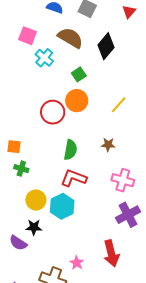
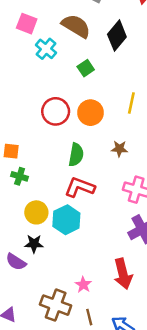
orange circle: (77, 101) -> (90, 113), moved
yellow line: (119, 105) -> (131, 103), turned -30

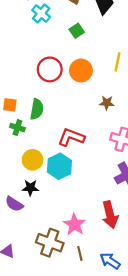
green semicircle: (76, 155) -> (37, 109), moved
pink star: (83, 285) -> (74, 224), size x1.5

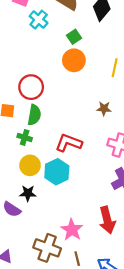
red circle: (50, 69) -> (31, 87), moved
orange circle: (81, 71) -> (74, 60), moved
green cross: (17, 128) -> (25, 137), moved

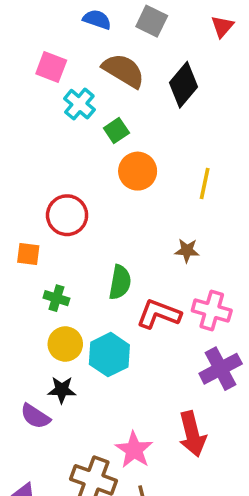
green square: (74, 37) -> (116, 131), moved
green semicircle: (34, 115) -> (120, 282), moved
red L-shape: (69, 143) -> (159, 314), moved

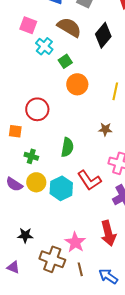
red L-shape: (159, 314) -> (89, 180), moved, turned -145
black star: (62, 390) -> (25, 235), moved
purple semicircle: (35, 416) -> (14, 184), moved

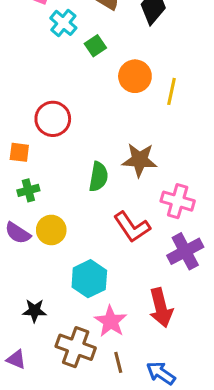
orange circle: (77, 84) -> (135, 76), moved
brown star: (105, 129) -> (140, 160), moved, size x1.6
green cross: (31, 156) -> (28, 190), moved, turned -32
cyan hexagon: (61, 188) -> (89, 279), moved

